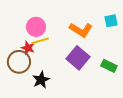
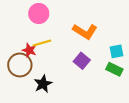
cyan square: (111, 21) -> (116, 51), moved
pink circle: (36, 27) -> (39, 14), moved
purple square: (78, 58) -> (82, 61), size x0.7

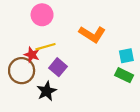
purple square: (82, 61) -> (58, 67), moved

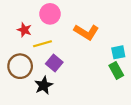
pink circle: (42, 15) -> (50, 14), moved
red star: (32, 55) -> (24, 30), moved
green rectangle: (124, 75) -> (116, 70), turned 35

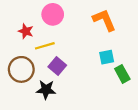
orange L-shape: (86, 32) -> (104, 20), moved, turned -145
cyan square: (118, 52) -> (107, 57), moved
black star: (44, 85) -> (46, 90), turned 30

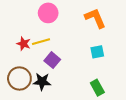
red star: (26, 31) -> (24, 44), moved
brown circle: (21, 69) -> (19, 78), moved
green rectangle: (122, 74) -> (97, 88), moved

